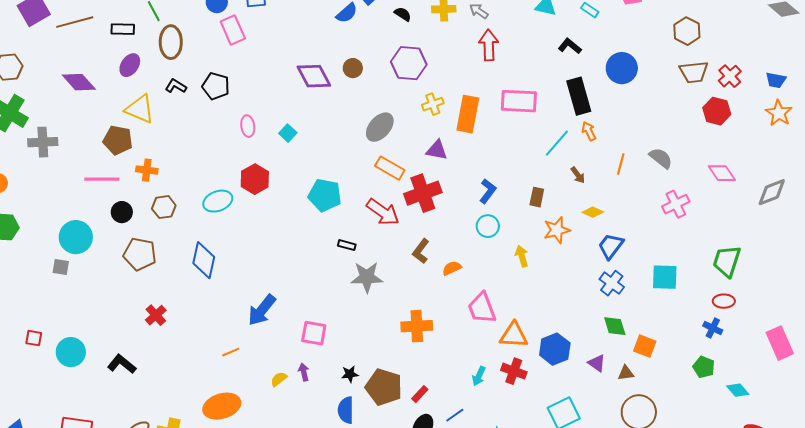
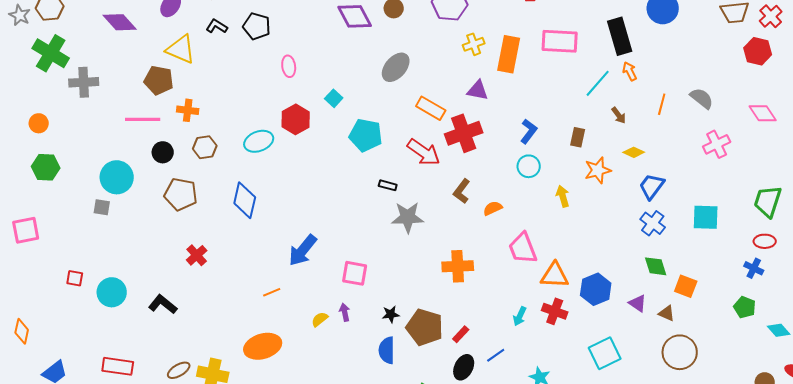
gray ellipse: (380, 127) -> (396, 67), moved
cyan square: (288, 133) -> (334, 98), moved
brown triangle: (626, 373) -> (667, 313), turned 30

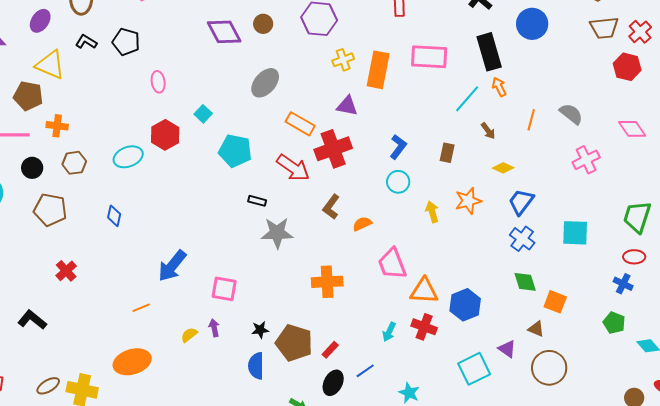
orange star: (598, 170) -> (468, 201), moved
blue diamond: (245, 200) -> (114, 216), size x0.6
purple triangle: (638, 303) -> (507, 349), moved

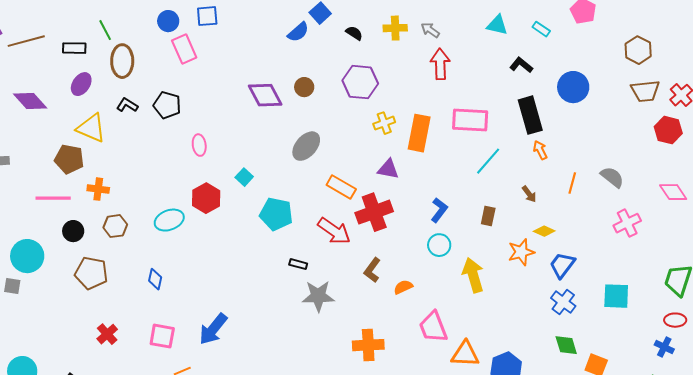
cyan line: (467, 99) -> (488, 161), moved
orange star: (468, 201) -> (521, 252), moved
yellow arrow: (432, 212) -> (473, 275), size x1.6
pink square: (224, 289) -> (162, 336), moved

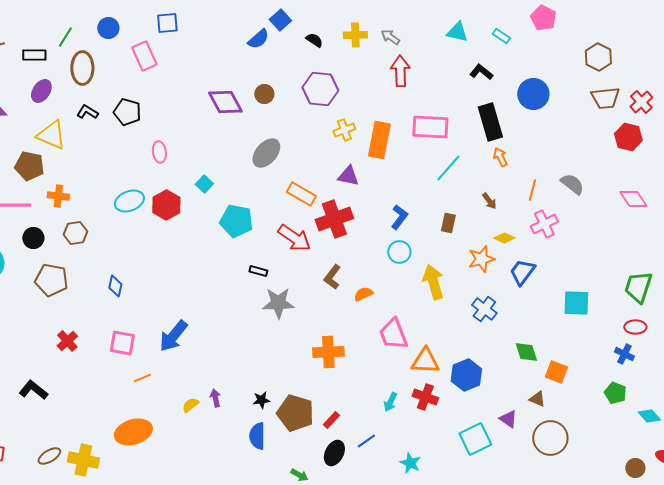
blue circle: (168, 21) -> (108, 28), moved
green line: (105, 30) -> (65, 37), turned 60
cyan ellipse: (169, 220) -> (129, 201), moved
pink cross: (627, 223) -> (544, 224), moved
blue cross: (563, 302) -> (484, 309), moved

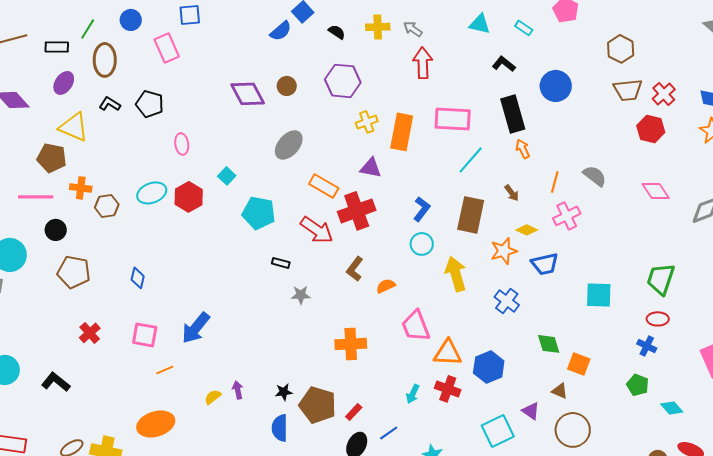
brown rectangle: (448, 223) -> (471, 215), size x1.8
brown hexagon: (75, 233) -> (107, 206), moved
blue trapezoid: (522, 272) -> (545, 264), turned -140
gray star: (278, 303) -> (301, 295), size x0.6

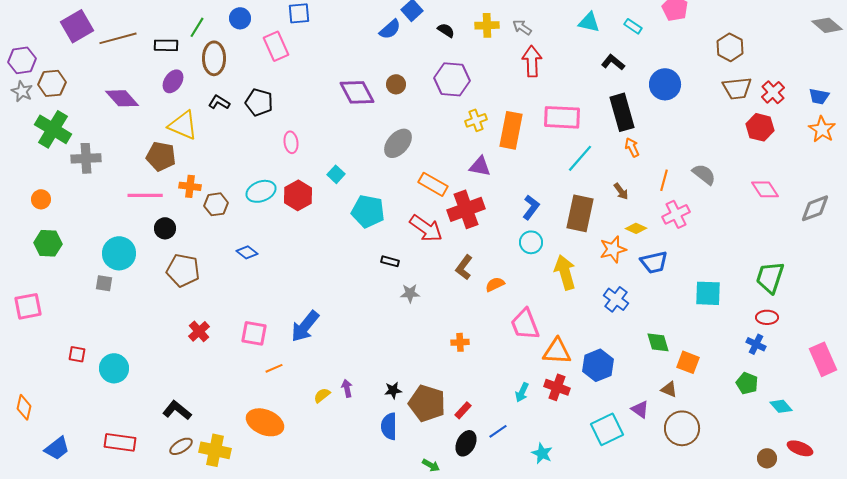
blue diamond: (138, 278) -> (247, 252), moved, turned -65
orange cross: (351, 344) -> (460, 342), size x0.6
black L-shape: (56, 382) -> (177, 410), moved
orange ellipse: (156, 424) -> (265, 422), turned 39

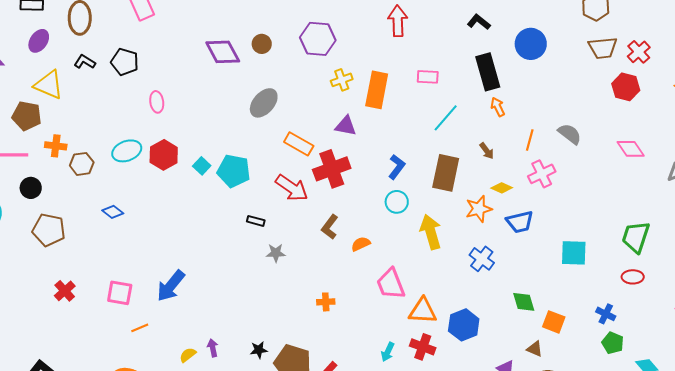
pink rectangle: (562, 117) -> (428, 77), size x0.6
cyan square: (336, 174) -> (202, 166), moved
blue cross: (756, 344) -> (606, 314), moved

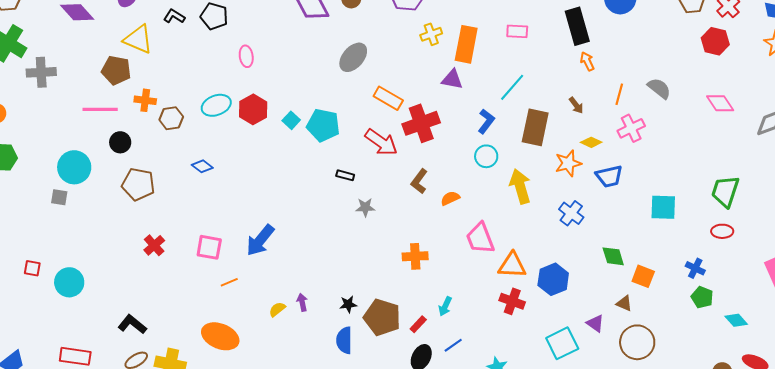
cyan line: (446, 118) -> (512, 87), moved
purple triangle: (346, 126) -> (452, 79), moved
orange cross: (326, 302) -> (415, 256), size x1.4
cyan arrow: (388, 352) -> (445, 306), moved

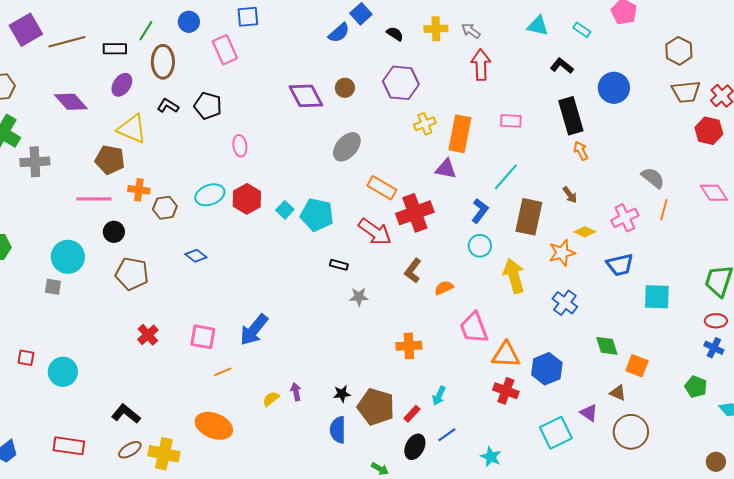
orange line: (619, 94) -> (664, 210), moved
blue trapezoid: (609, 176) -> (620, 265), moved
blue cross: (695, 268) -> (714, 348), moved

